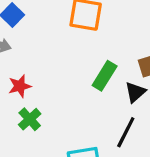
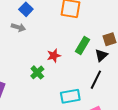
red star: (20, 86) -> (54, 56), moved

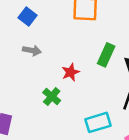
gray arrow: (18, 27) -> (32, 50), moved

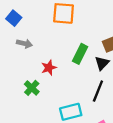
gray arrow: (32, 50) -> (24, 44), moved

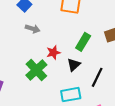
black triangle: (102, 63) -> (74, 65), moved
green cross: (32, 88) -> (36, 70), size x1.5

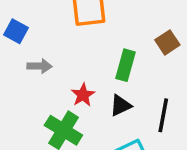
black triangle: (74, 65) -> (121, 105), turned 32

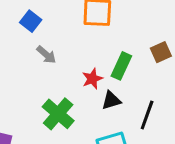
gray arrow: (40, 66) -> (46, 55), turned 30
red star: (83, 95) -> (92, 79), moved

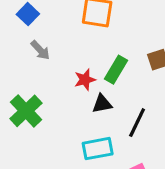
green cross: (58, 114) -> (26, 111), moved

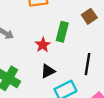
black triangle: (102, 104) -> (48, 71), moved

